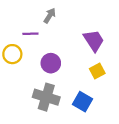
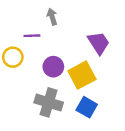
gray arrow: (50, 16) -> (52, 17), turned -49
yellow square: (97, 71) -> (82, 75), moved, size x1.6

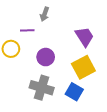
gray arrow: (52, 17) -> (45, 14), turned -144
yellow square: (82, 75) -> (83, 67), moved

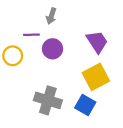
purple circle: (46, 57) -> (52, 49), moved

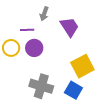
purple trapezoid: (97, 42) -> (69, 27), moved
purple circle: (52, 49) -> (34, 48), moved

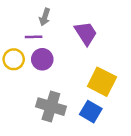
gray arrow: (44, 14) -> (45, 17), moved
yellow square: (82, 66) -> (102, 82), turned -35

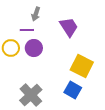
gray cross: (51, 107) -> (31, 95), moved, turned 30

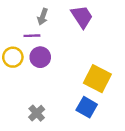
purple trapezoid: (69, 27) -> (82, 17), moved
gray cross: (31, 95) -> (37, 113), size x0.6

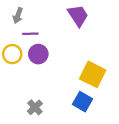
gray arrow: (43, 17) -> (18, 16), moved

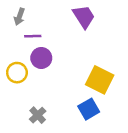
yellow circle: (12, 54) -> (17, 73), moved
blue square: (83, 102) -> (89, 109), turned 30

